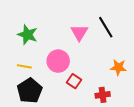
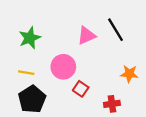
pink triangle: (79, 33) -> (86, 35), turned 36
green star: (27, 35) -> (30, 38), turned 30

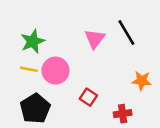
pink triangle: (86, 35) -> (95, 39), turned -30
pink circle: (63, 67) -> (55, 71), moved
yellow line: (26, 73) -> (29, 69), moved

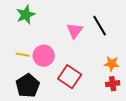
green star: (33, 41) -> (26, 15), moved
red square: (88, 97) -> (70, 77), size x1.6
red cross: (123, 114) -> (113, 84), moved

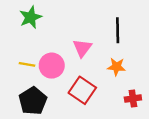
black line: (100, 26) -> (118, 30), turned 30
pink triangle: (75, 31) -> (82, 48), moved
orange star: (112, 64) -> (116, 67), moved

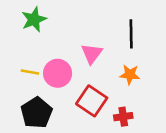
red cross: (133, 99) -> (123, 117), moved

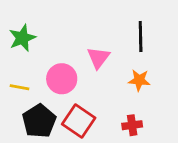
green star: (34, 19) -> (22, 38), moved
yellow line: (30, 72) -> (19, 87), moved
red square: (92, 101) -> (79, 121), moved

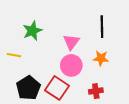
green star: (22, 38) -> (32, 31), moved
pink circle: (62, 79) -> (71, 65), moved
yellow line: (19, 87) -> (14, 55), moved

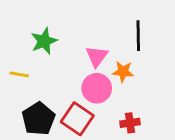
orange star: (101, 58) -> (123, 72), moved

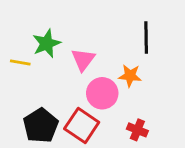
pink triangle: (97, 56) -> (83, 60), moved
yellow line: (19, 74) -> (20, 62), moved
red cross: (130, 123) -> (137, 130), turned 30

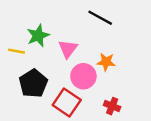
black line: (146, 38) -> (100, 18), moved, turned -60
black pentagon: (41, 126) -> (33, 83), moved

